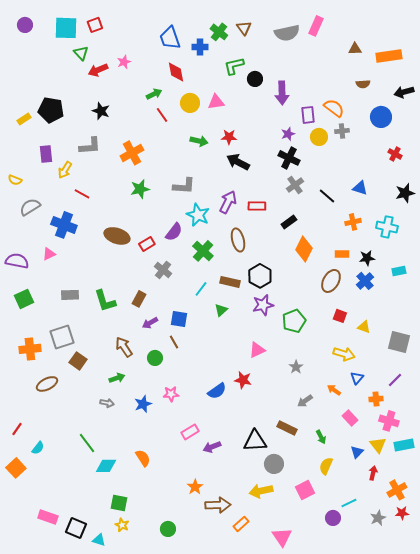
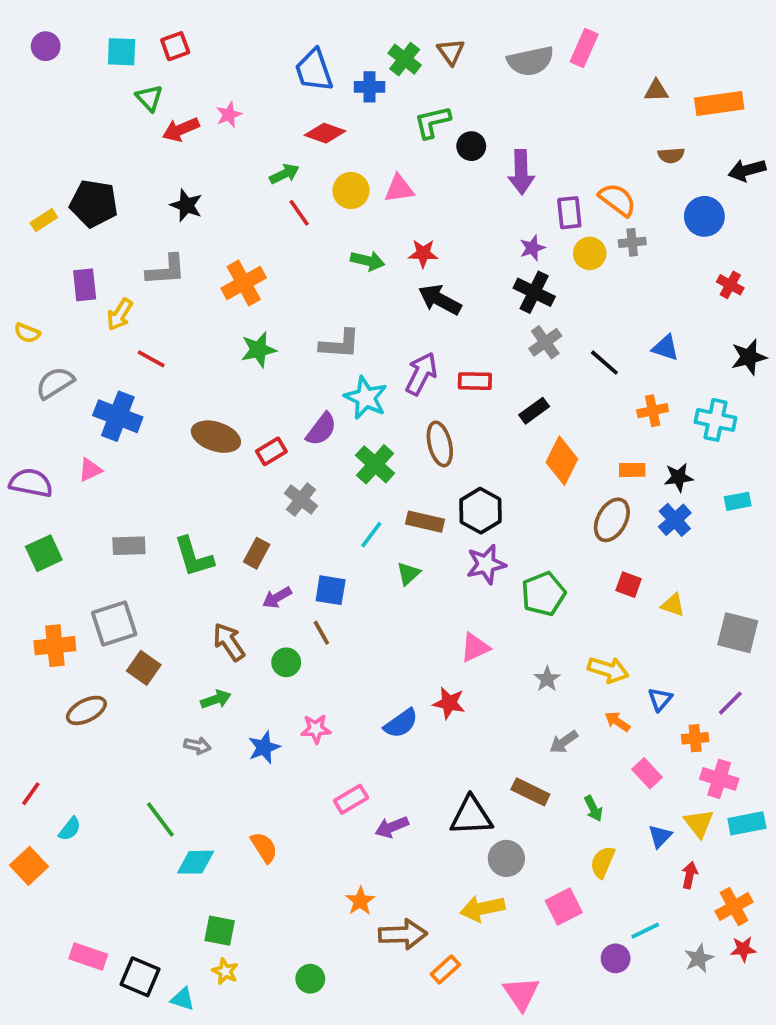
cyan square: (66, 28) -> (122, 52), size x0.7
red diamond: (176, 72) -> (325, 133), turned -60
yellow arrow: (344, 354) -> (608, 670), moved

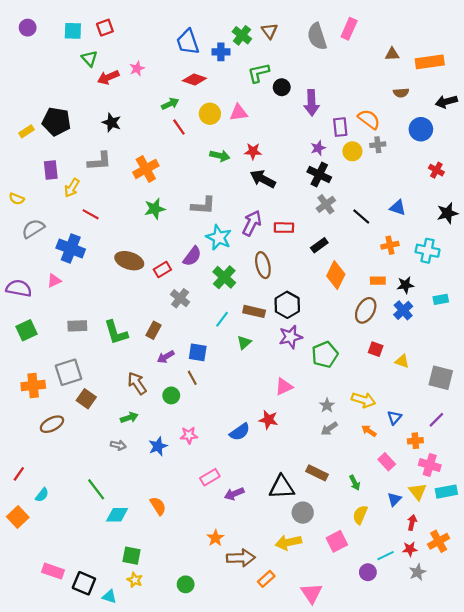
gray semicircle: (530, 61) -> (317, 36), turned 84
gray arrow: (564, 742) -> (329, 429), moved
red star: (743, 949) -> (410, 549), moved

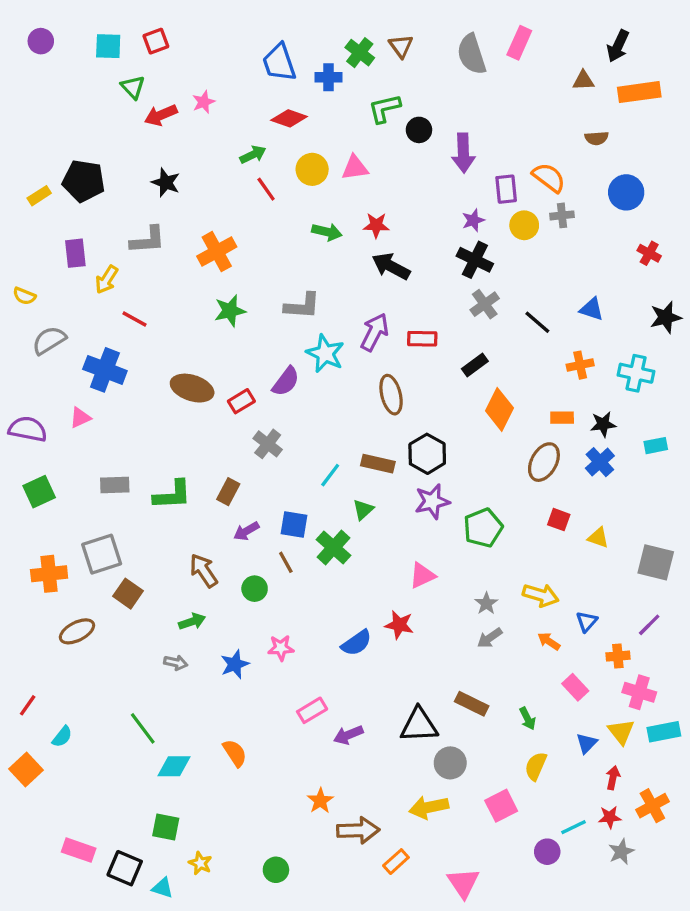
black arrow: (446, 102) -> (618, 46), moved, turned -50
green cross: (224, 277) -> (333, 548), moved
green L-shape: (116, 332) -> (172, 495), turned -76
green square: (131, 556) -> (166, 827), moved

